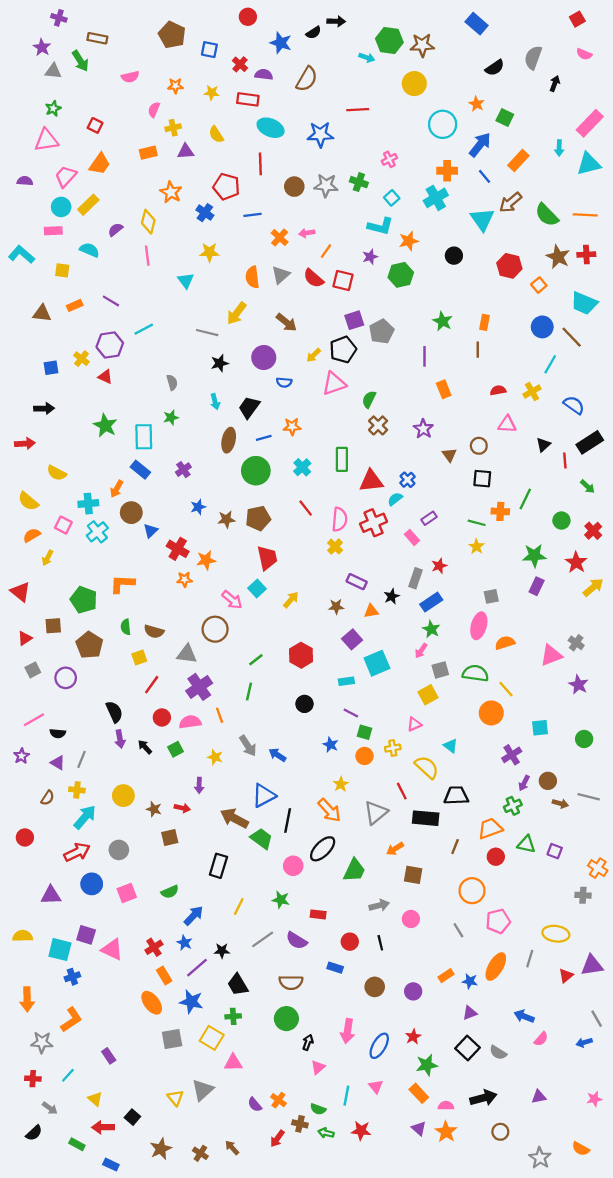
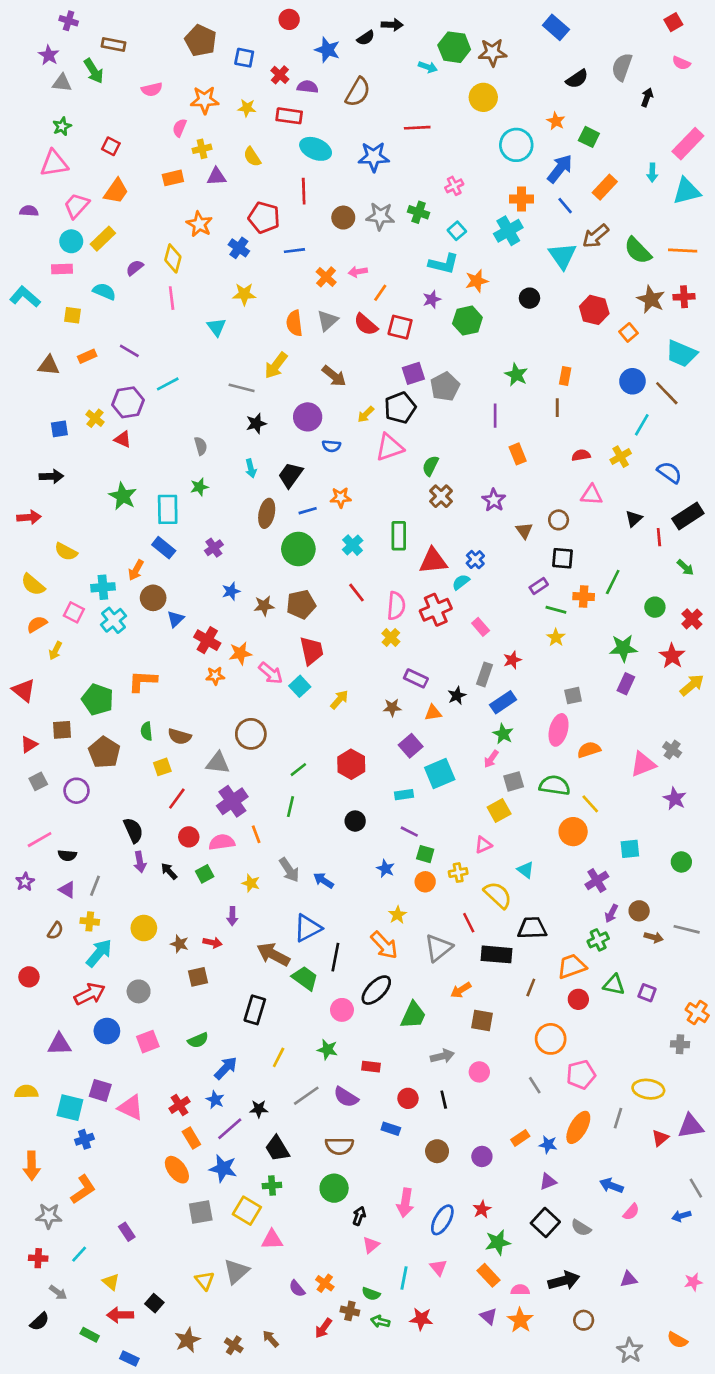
orange star: (175, 86) -> (205, 100), size x1.5
purple rectangle: (429, 518) -> (539, 586), moved
pink arrow: (232, 600) -> (271, 673), moved

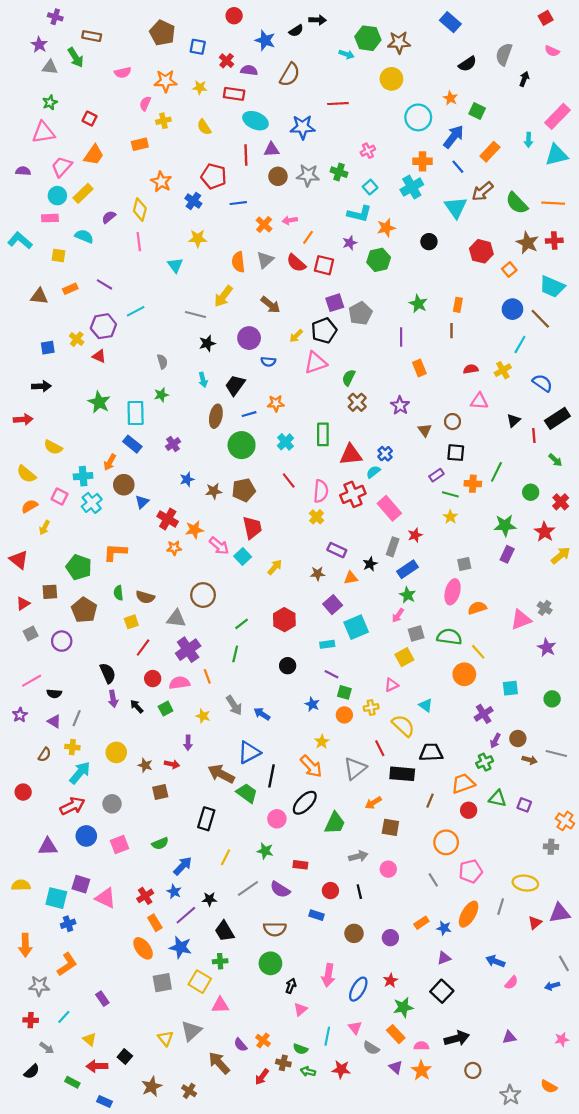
purple triangle: (216, 177) -> (272, 150), moved
pink rectangle: (481, 627) -> (389, 508), size x1.6
gray semicircle: (581, 1228) -> (371, 1048), moved
brown arrow: (271, 1339) -> (219, 1063), moved, size x1.6

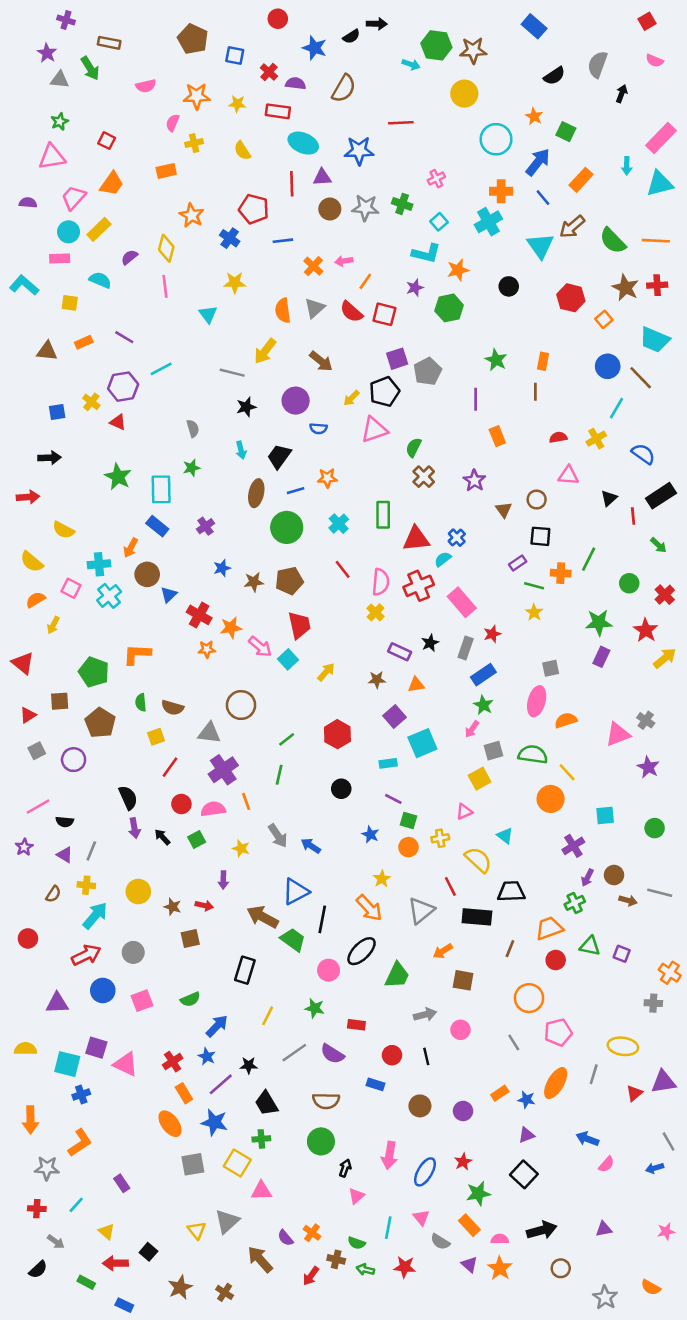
black star: (370, 564) -> (430, 643), moved

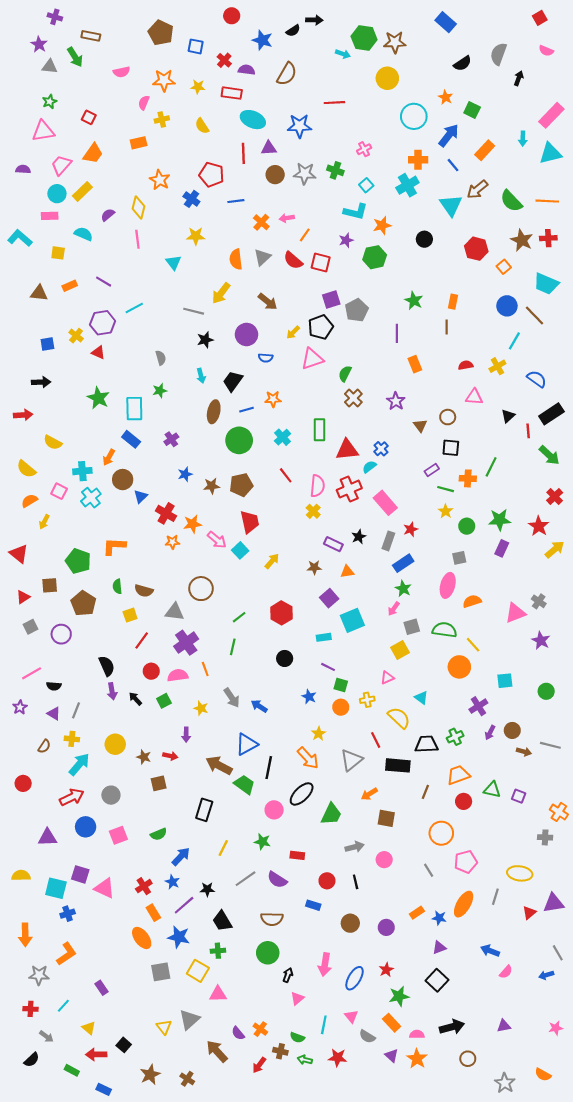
green arrow: (658, 545) -> (549, 455), size x1.5
green circle: (629, 583) -> (467, 526), moved
green cross: (575, 903) -> (455, 737), moved

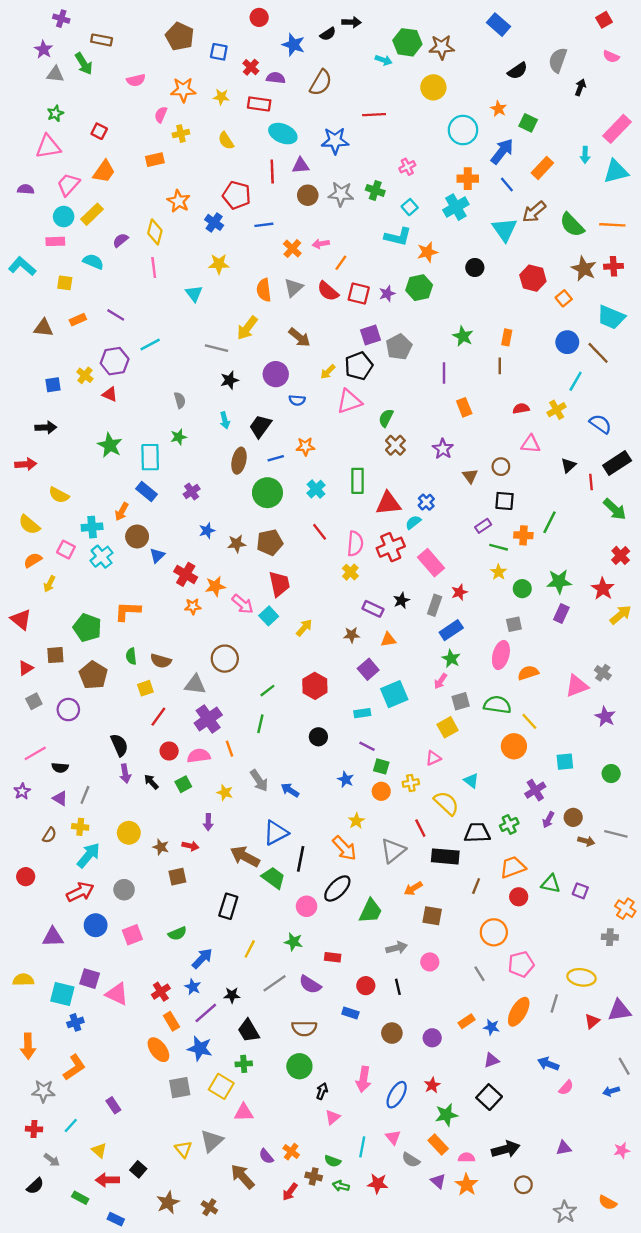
purple star: (346, 240) -> (387, 294), moved

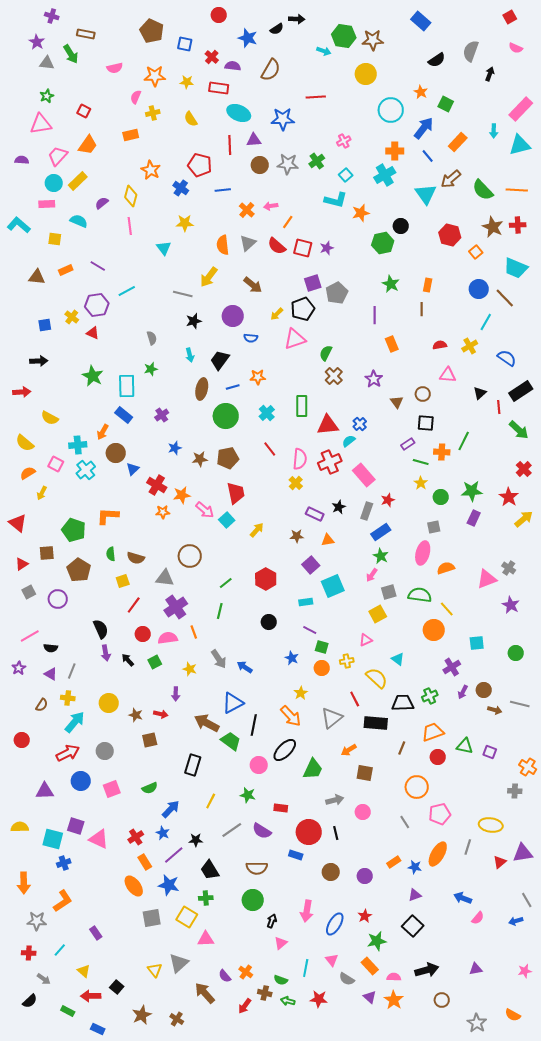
green cross: (375, 190) -> (317, 161), turned 35
green hexagon: (419, 288) -> (383, 243), moved
red circle: (366, 986) -> (309, 832), size x1.6

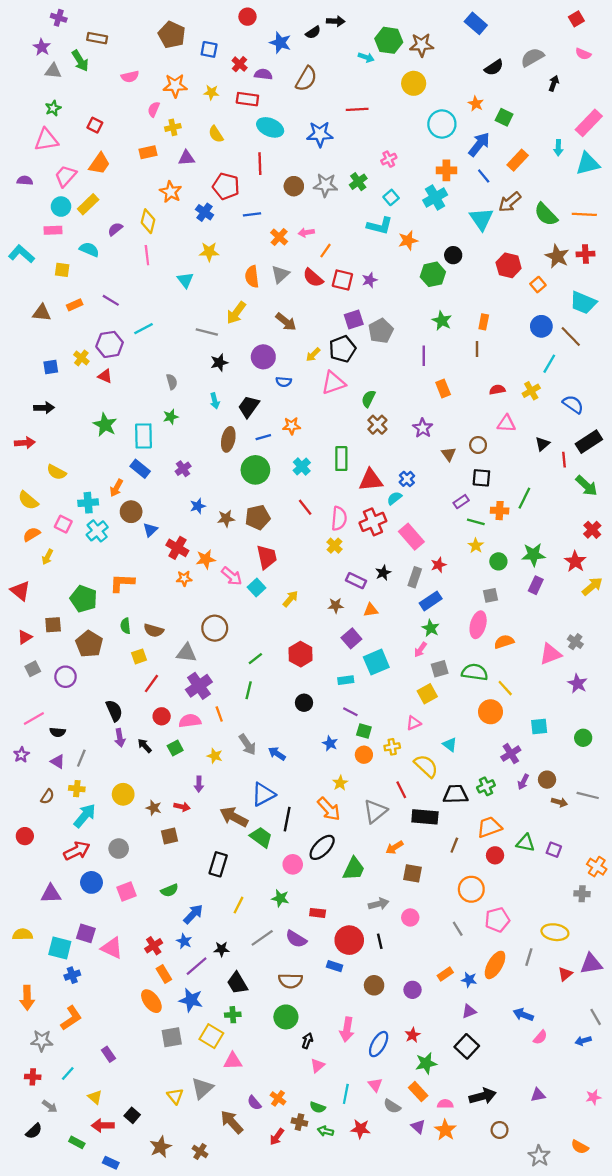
gray semicircle: (471, 51) -> (532, 57), turned 40
purple triangle: (254, 140) -> (186, 158), moved

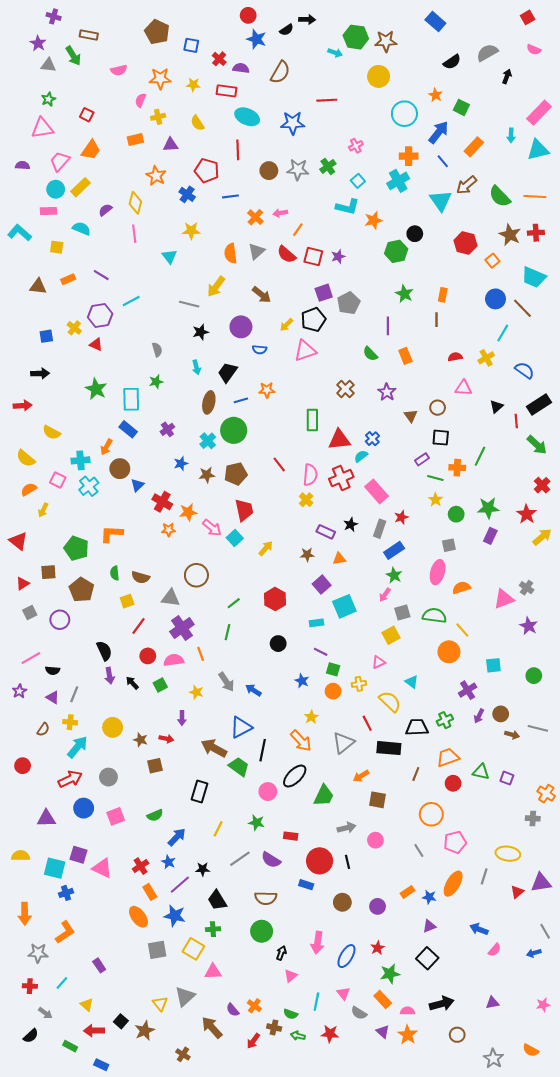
red circle: (247, 17) -> (248, 15), moved
green semicircle: (368, 399) -> (370, 354), moved, turned -70
cyan cross: (302, 466) -> (208, 441), moved
brown star: (160, 1147) -> (145, 1031), moved

